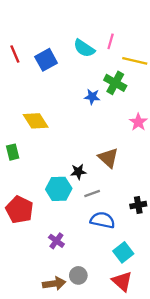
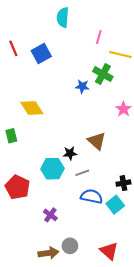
cyan semicircle: (84, 48) -> (63, 17), moved, turned 60
cyan square: (123, 252) -> (115, 205), moved

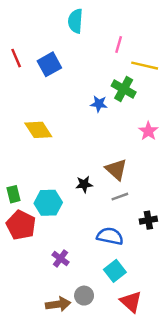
green rectangle: (11, 136) -> (14, 194), moved
cyan hexagon: (52, 169) -> (48, 203), moved
gray line: (82, 173) -> (120, 197), moved
cyan square: (115, 205) -> (115, 271), moved

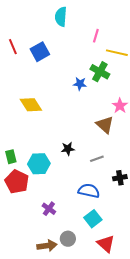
brown triangle: (116, 169) -> (105, 125), moved

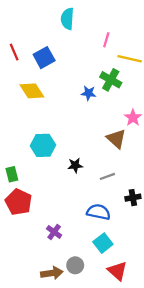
yellow diamond: (31, 105) -> (32, 91), moved
cyan hexagon: (39, 164) -> (43, 145), moved

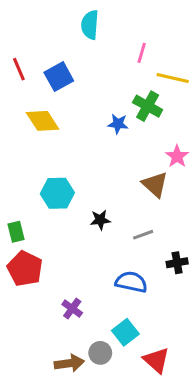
cyan square: (103, 243) -> (125, 332), moved

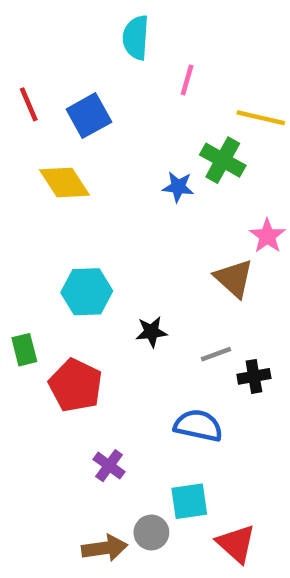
pink line: (142, 53) -> (187, 80), moved
black cross: (177, 263) -> (254, 376), moved
red pentagon: (25, 269) -> (76, 385), moved
cyan square: (125, 332) -> (189, 501), turned 30

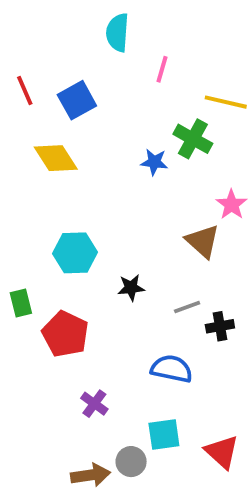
red triangle: (236, 544) -> (222, 452), moved

